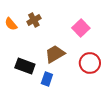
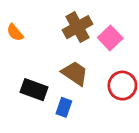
brown cross: (34, 20) -> (78, 27), moved, size x1.5
brown trapezoid: (55, 54) -> (75, 73), turned 65

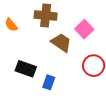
brown cross: (78, 27) -> (46, 16), moved, turned 35
brown trapezoid: (75, 73) -> (61, 43), moved

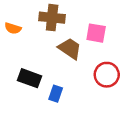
orange semicircle: (11, 25) -> (13, 28), turned -32
pink square: (84, 29) -> (96, 33), turned -36

